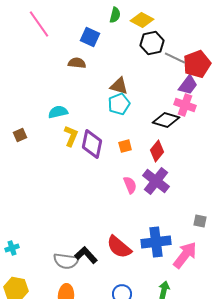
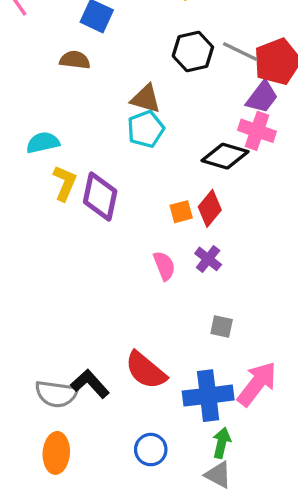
black hexagon: (152, 43) -> (193, 52), moved
orange square: (125, 146) -> (181, 212), moved
purple cross: (156, 181) -> (208, 259), size x0.6
gray square: (200, 221) -> (222, 326), moved
blue cross: (156, 242) -> (208, 396), moved

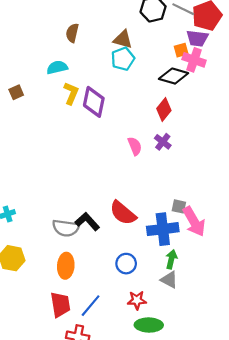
brown semicircle: (75, 60) -> (72, 33), moved, turned -84
purple trapezoid: (262, 97) -> (197, 38), turned 60
orange square: (181, 212) -> (181, 50), moved
gray square: (222, 326) -> (179, 206), moved
pink arrow: (257, 384) -> (194, 222), turned 112

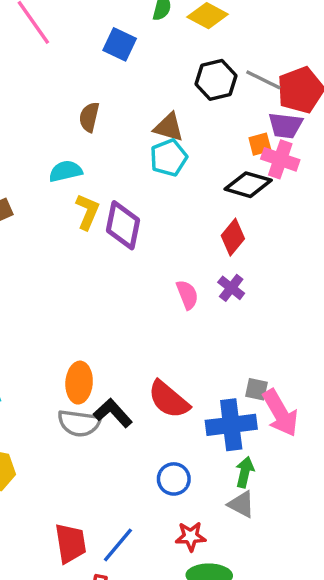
orange ellipse: (66, 266) -> (79, 383), moved

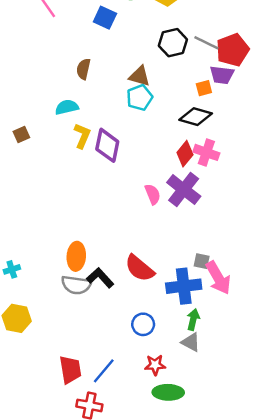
pink cross: (280, 159) -> (206, 152), moved
purple cross: (231, 288) -> (184, 189), size x1.8

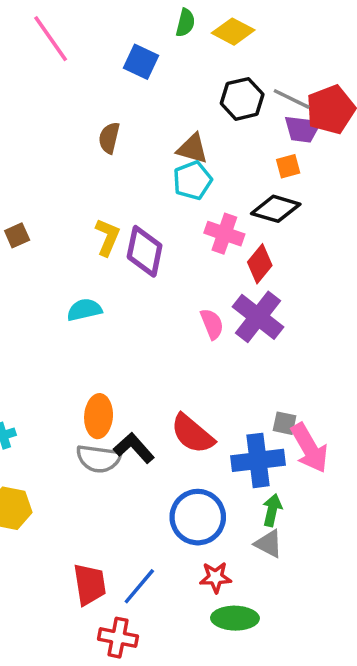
purple trapezoid: (222, 75) -> (302, 129), moved
cyan semicircle: (67, 107) -> (84, 310), moved
pink cross: (206, 152) -> (224, 234), moved
blue circle: (143, 324) -> (198, 517), size x1.6

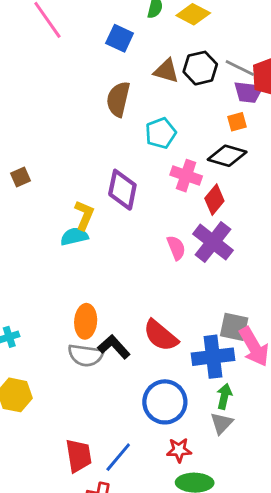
brown semicircle: (109, 138) -> (118, 99), moved, size x1.4
brown triangle: (192, 149) -> (166, 71), moved
yellow L-shape: (107, 237) -> (84, 215), moved
gray square: (285, 423) -> (234, 327), size x1.5
gray triangle: (269, 544) -> (221, 423), turned 45

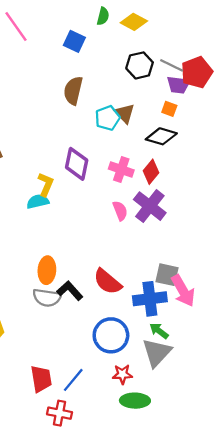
brown triangle: (166, 71) -> (125, 113), moved, turned 30
orange square: (237, 122) -> (169, 109), turned 35
pink cross: (186, 176) -> (121, 169), moved
green arrow: (224, 396) -> (159, 331), turned -66
gray triangle: (221, 423) -> (157, 353), size x1.6

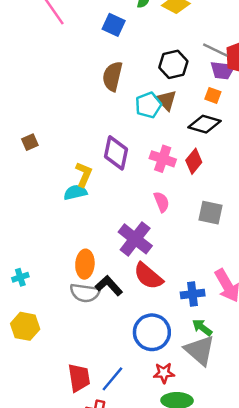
black hexagon: (140, 65) -> (173, 64), moved
purple cross: (150, 206) -> (135, 239), moved
gray square: (167, 275) -> (211, 213), moved
blue cross: (150, 299) -> (193, 294), size x0.7
gray triangle: (157, 353) -> (200, 350), turned -32

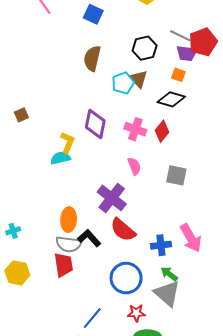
red trapezoid: (79, 378) -> (63, 265), moved

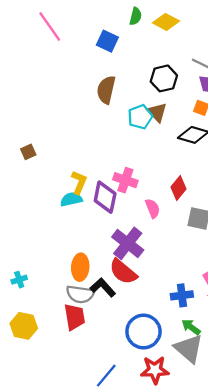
purple diamond: (95, 124) -> (105, 197), moved
pink cross: (135, 129) -> (125, 180), moved
red diamond: (162, 131) -> (179, 188), moved
red semicircle: (123, 230) -> (123, 272), moved
red star: (136, 313) -> (155, 370), size x1.4

